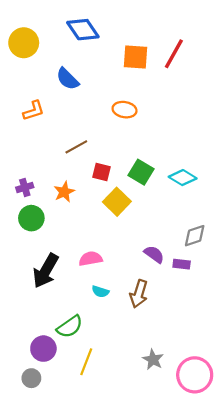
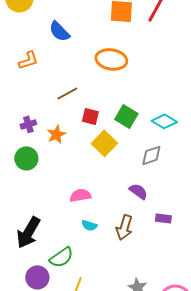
orange ellipse: (125, 110) -> (111, 59), size x1.4
purple cross: (25, 187) -> (28, 124), moved
gray diamond: (195, 236) -> (151, 155), moved
purple rectangle: (182, 264) -> (163, 218), moved
black arrow: (46, 271) -> (28, 232), moved

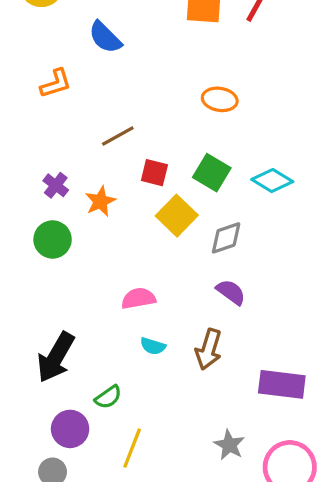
orange ellipse: (111, 59) -> (220, 99), moved, size x0.7
purple cross: (28, 124) -> (56, 185), turned -35
gray diamond: (151, 155) -> (226, 238), moved
purple rectangle: (163, 218) -> (282, 384), moved, size x1.8
green semicircle: (61, 257) -> (108, 397), size x0.7

